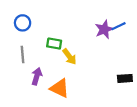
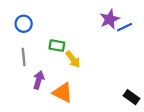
purple star: (104, 29) -> (110, 19), moved
black rectangle: (125, 78) -> (131, 97), moved, turned 40

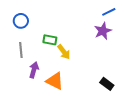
purple star: (110, 19) -> (103, 31), moved
blue line: (125, 27) -> (109, 12), moved
black rectangle: (131, 97) -> (107, 84), moved

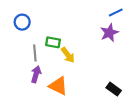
gray line: (21, 50) -> (35, 53), moved

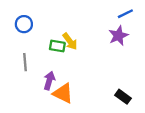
gray line: (35, 53) -> (25, 62), moved
yellow arrow: (68, 55) -> (70, 41), moved
purple arrow: (36, 74) -> (49, 81), moved

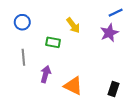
yellow arrow: (70, 41) -> (73, 25), moved
orange triangle: (63, 93) -> (73, 86), moved
black rectangle: (123, 97) -> (113, 89), turned 72

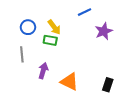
blue line: (116, 13) -> (85, 12), moved
blue circle: (22, 22) -> (28, 27), moved
yellow arrow: (73, 25) -> (54, 27), moved

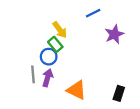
blue circle: (28, 27) -> (49, 57), moved
green rectangle: (50, 40) -> (55, 44), turned 40
gray line: (22, 54) -> (33, 74), moved

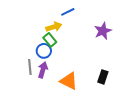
blue line: (93, 13) -> (68, 12), moved
yellow arrow: (60, 30) -> (54, 27), turned -70
black rectangle: (119, 93) -> (103, 77), moved

